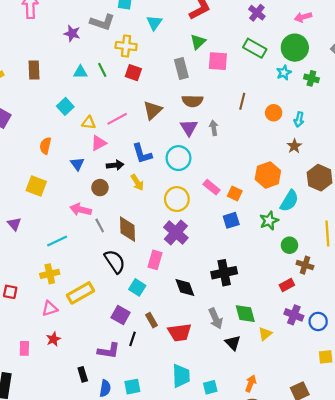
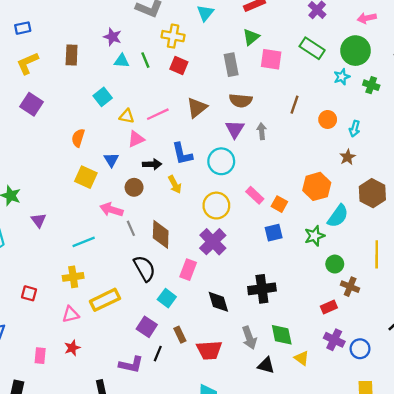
purple star: (72, 33) -> (112, 37), moved
yellow square: (36, 186) -> (86, 177), moved
yellow triangle: (265, 334) -> (302, 358), turned -48
black triangle: (233, 343) -> (266, 365), turned -35

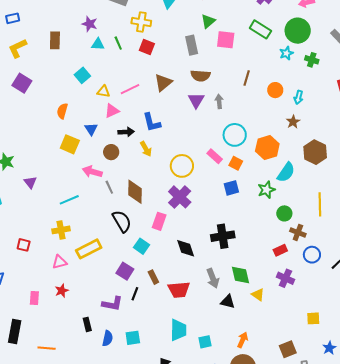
cyan circle: (221, 161) -> (235, 135), moved
blue circle: (360, 349) -> (312, 255), moved

